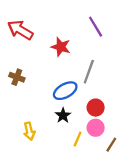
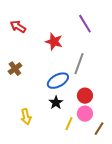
red arrow: (20, 30) -> (18, 27), size x0.7
brown cross: (17, 77) -> (15, 69), turned 32

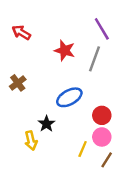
gray line: (79, 64) -> (95, 59), moved
black star: (56, 103) -> (47, 124), moved
brown line: (99, 129) -> (107, 160), moved

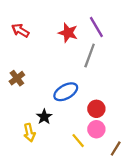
red star: (65, 50) -> (68, 33), moved
yellow line: (83, 149) -> (78, 141), turned -63
brown line: (107, 160) -> (116, 149), moved

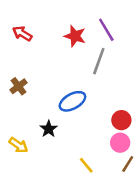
red circle: (96, 109) -> (121, 120), moved
pink circle: (96, 129) -> (120, 143), moved
yellow arrow: (29, 133) -> (19, 145), moved, turned -42
yellow line: (78, 141) -> (86, 165), moved

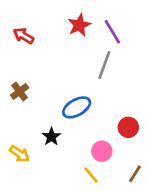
red star: (75, 36) -> (79, 25), moved, turned 30
pink circle: (120, 143) -> (102, 151), moved

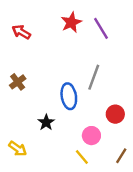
gray line: (104, 65) -> (94, 77), moved
blue ellipse: (77, 107) -> (69, 96), turned -70
yellow arrow: (20, 154) -> (18, 149), moved

